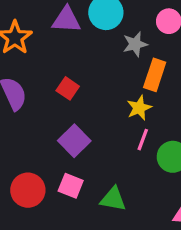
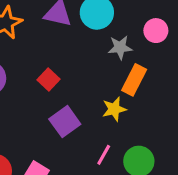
pink line: (143, 140) -> (104, 155), moved
purple square: (74, 141) -> (65, 122), moved

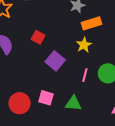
orange rectangle: (134, 80) -> (91, 23), turned 60

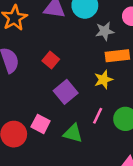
pink square: (46, 98) -> (41, 124), moved
green triangle: (73, 103) -> (73, 133), moved

